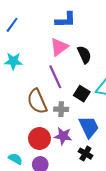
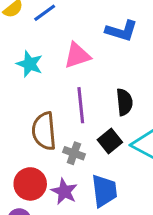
pink triangle: (59, 47) -> (77, 55), moved
black semicircle: (84, 55) -> (124, 102), moved

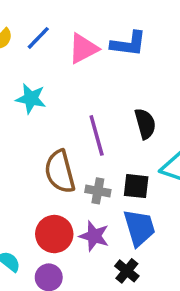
pink triangle: (77, 55) -> (83, 49), moved
black square: (110, 141) -> (136, 186), moved, turned -35

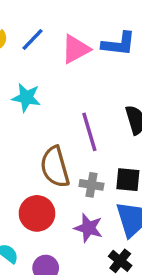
red circle: (54, 234) -> (37, 213), moved

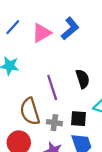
blue L-shape: (119, 44) -> (70, 29), turned -45

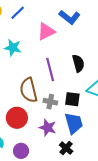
blue L-shape: (70, 29) -> (70, 17), turned 75
pink triangle: (42, 33) -> (46, 31), moved

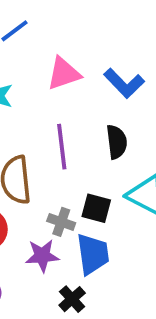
blue L-shape: (70, 17) -> (124, 83), moved
gray cross: (50, 102) -> (61, 222), moved
purple star: (48, 128) -> (42, 256), turned -30

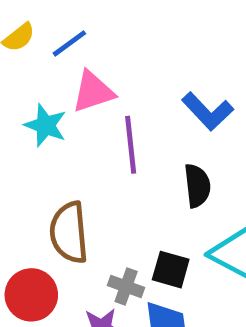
pink triangle: (64, 74) -> (93, 92), moved
purple line: (62, 147) -> (131, 145), moved

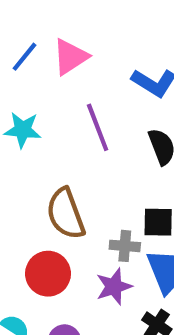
pink triangle: (93, 92) -> (70, 57), moved

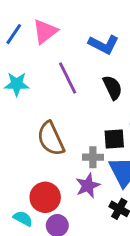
red circle: (48, 274) -> (45, 197), moved

